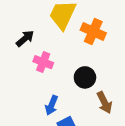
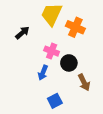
pink cross: (43, 62) -> (52, 51), moved
blue arrow: (52, 105) -> (43, 73), moved

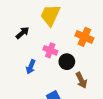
orange cross: (75, 27) -> (84, 37), moved
blue arrow: (43, 73) -> (31, 67), moved

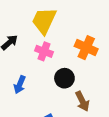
pink cross: (50, 50) -> (44, 51), moved

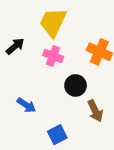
blue arrow: (20, 85) -> (26, 105), moved, turned -78

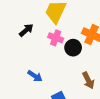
black circle: (76, 85) -> (73, 48), moved

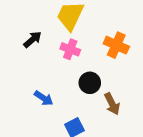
black circle: (73, 48) -> (90, 83), moved

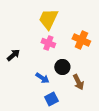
black arrow: (32, 40) -> (13, 55), moved
blue arrow: (44, 98) -> (42, 78), moved

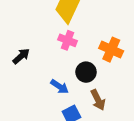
orange cross: (81, 40) -> (111, 50), moved
brown arrow: (78, 82) -> (98, 100), moved

